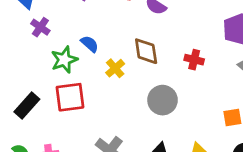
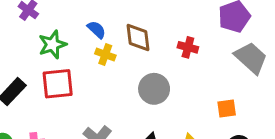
blue semicircle: (90, 44) -> (97, 30), moved
yellow cross: (115, 68) -> (105, 55), turned -30

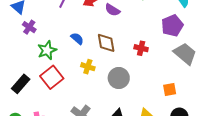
yellow cross: (105, 55) -> (88, 67), moved
red square: (58, 84) -> (52, 77), turned -30

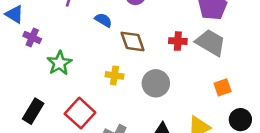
blue semicircle: (77, 39) -> (103, 20), moved
gray trapezoid: (185, 54) -> (210, 43), moved
red square: (52, 77) -> (80, 113), moved

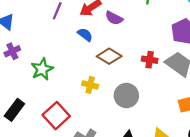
purple cross: (32, 37) -> (12, 51), moved, turned 35
brown diamond: (133, 42) -> (109, 56), turned -45

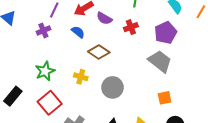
purple cross: (12, 51) -> (43, 30), moved
red cross: (150, 60) -> (131, 27), moved, turned -32
green star: (42, 69) -> (45, 71), moved

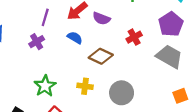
red cross: (131, 27) -> (134, 37), moved

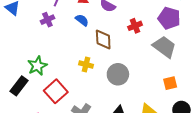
purple pentagon: (171, 24) -> (169, 18), turned -30
brown diamond: (101, 56) -> (103, 39), turned 55
green star: (45, 86) -> (37, 66), moved

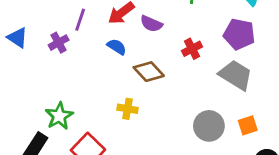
purple cross: (47, 20) -> (59, 43), moved
brown diamond: (103, 39) -> (149, 72), turned -35
gray circle: (118, 74) -> (209, 126), moved

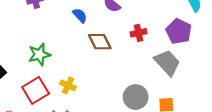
yellow cross: (127, 109) -> (68, 85), moved
green star: (59, 116) -> (39, 54), moved

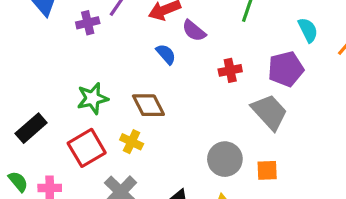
blue semicircle: (80, 15) -> (166, 54), moved
purple pentagon: (179, 31) -> (286, 69), turned 30
brown diamond: (100, 42) -> (148, 105), moved

